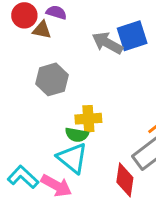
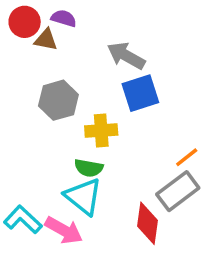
blue square: (132, 36) -> (140, 93), moved
yellow cross: (88, 119) -> (101, 131), moved

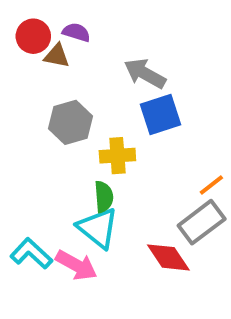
green semicircle: (89, 168) -> (104, 197), turned -104
red diamond: (147, 223) -> (168, 257), turned -42

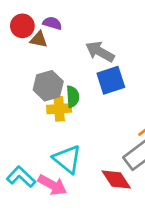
yellow cross: (117, 156) -> (59, 109), moved
green semicircle: (104, 197) -> (73, 97), moved

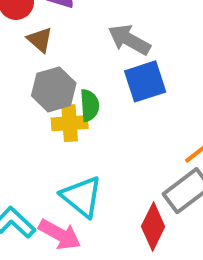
brown triangle: (39, 39) -> (40, 40), moved, turned 30
red diamond: (116, 180) -> (153, 227), turned 60

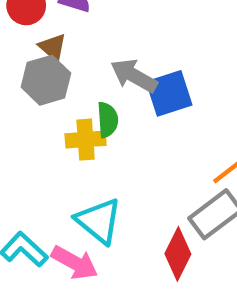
gray arrow: (129, 40) -> (134, 76), moved
gray hexagon: (54, 89) -> (46, 80), moved

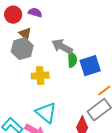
blue square: (169, 93) -> (90, 66), moved
green semicircle: (108, 120) -> (72, 60), moved

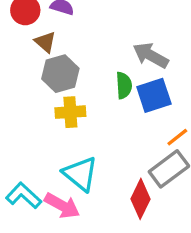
gray arrow: (62, 47) -> (151, 55), moved
gray hexagon: (22, 49) -> (60, 74), moved

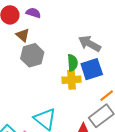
yellow cross: (70, 112) -> (72, 80), moved

